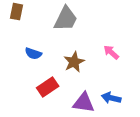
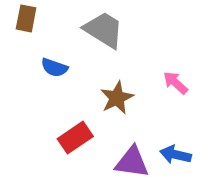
gray trapezoid: (66, 19) -> (104, 30), turned -84
blue semicircle: (33, 54) -> (54, 68), moved

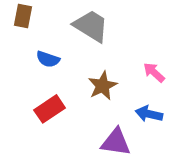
red rectangle: (75, 138) -> (50, 109), moved
blue arrow: (175, 155) -> (149, 114), moved

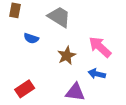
pink arrow: (154, 72) -> (100, 47), size x1.6
red rectangle: (50, 109) -> (25, 89), moved

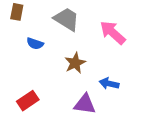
pink arrow: (100, 47) -> (113, 33), moved

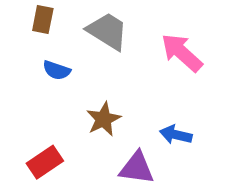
brown rectangle: (17, 12) -> (43, 19), moved
brown star: (75, 63) -> (103, 119), moved

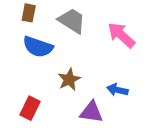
blue semicircle: (57, 70) -> (38, 47), size x1.6
red rectangle: (45, 162) -> (30, 108), turned -30

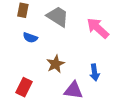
blue semicircle: (38, 47) -> (30, 38), size x0.6
blue arrow: (117, 90) -> (95, 72), turned -112

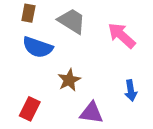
blue semicircle: (30, 38) -> (38, 47), size x1.6
blue arrow: (95, 72) -> (131, 91), moved

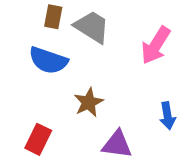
brown rectangle: (28, 13) -> (53, 17), moved
pink arrow: (122, 35) -> (156, 45), turned -100

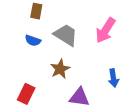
gray trapezoid: (92, 27) -> (66, 35), moved
blue semicircle: (48, 60) -> (33, 41), size x0.6

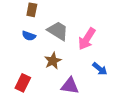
pink arrow: (105, 30) -> (87, 39), moved
blue arrow: (113, 78) -> (100, 69), turned -42

